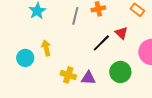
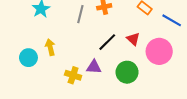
red triangle: (121, 33) -> (133, 39), moved
purple triangle: (88, 78) -> (94, 67), moved

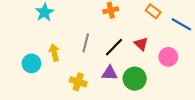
gray line: (80, 14) -> (86, 43), moved
pink circle: (159, 51) -> (168, 57), size x0.7
purple triangle: (94, 67) -> (110, 73), moved

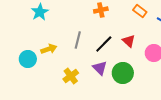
yellow arrow: (54, 53) -> (49, 49), turned 84
purple triangle: (110, 73) -> (100, 68), turned 42
yellow cross: (78, 82) -> (71, 76), turned 35

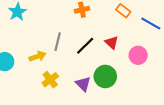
yellow arrow: (49, 49) -> (38, 56), moved
purple triangle: (100, 68) -> (83, 84), moved

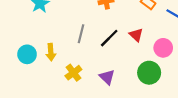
yellow arrow: (38, 56) -> (51, 52), moved, turned 105
green circle: (105, 76) -> (149, 73), moved

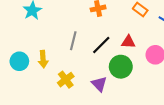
red triangle: (136, 35) -> (128, 42), turned -40
green circle: (149, 73) -> (121, 67), moved

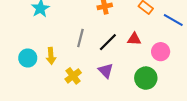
green circle: (121, 67) -> (146, 78), moved
purple triangle: (99, 84) -> (106, 71), moved

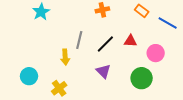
yellow arrow: (51, 56) -> (65, 57), moved
cyan circle: (28, 58) -> (29, 76), moved
yellow cross: (73, 76) -> (59, 88), moved

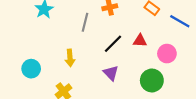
gray line: (79, 40) -> (85, 22), moved
cyan circle: (29, 76) -> (31, 69), moved

